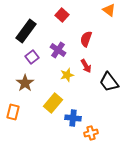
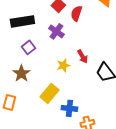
black rectangle: (26, 31) -> (22, 21), turned 45
red semicircle: (86, 39) -> (76, 13), moved
purple cross: (58, 50) -> (56, 31), moved

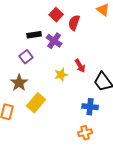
black rectangle: (22, 21) -> (34, 35), moved, size x0.6
yellow rectangle: (49, 93) -> (36, 103), moved
blue cross: (69, 108) -> (90, 107), moved

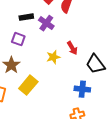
purple square: (26, 57) -> (18, 39), turned -32

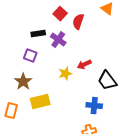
red arrow: (72, 48) -> (84, 65), turned 96
yellow rectangle: (28, 85) -> (40, 102), turned 36

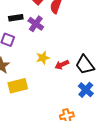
red arrow: (84, 65) -> (62, 65), moved
blue cross: (94, 106) -> (86, 90), moved, turned 35

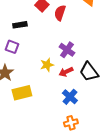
purple cross: (36, 24) -> (67, 50), moved
blue cross: (86, 90) -> (70, 97), moved

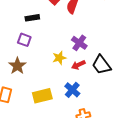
yellow rectangle: (22, 93) -> (42, 96), moved
blue cross: (70, 97) -> (72, 90), moved

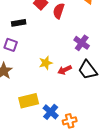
purple cross: (79, 43) -> (82, 43), moved
blue cross: (72, 90) -> (51, 112), moved

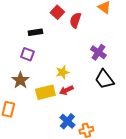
red arrow: (65, 70) -> (66, 90), moved
yellow rectangle: (29, 101) -> (45, 92), moved

